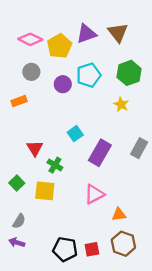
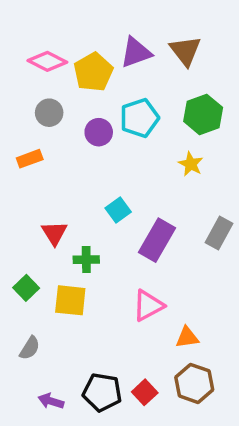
green cross: (55, 165) -> (86, 260), turned -32
purple arrow: (17, 243) -> (51, 401), moved
red square: (92, 249) -> (145, 392), turned -32

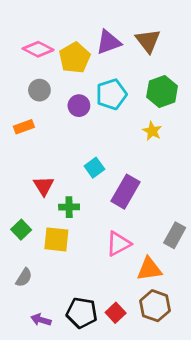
gray rectangle: (219, 233) -> (175, 235), moved
orange triangle: (187, 337) -> (149, 269), size x1.4

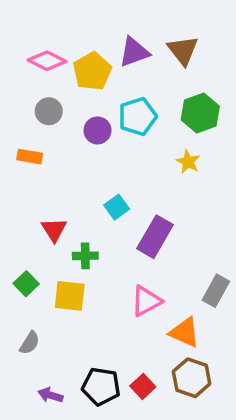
orange rectangle: (24, 127) -> (30, 157), turned 30
orange triangle: (149, 269) -> (185, 332), turned 32

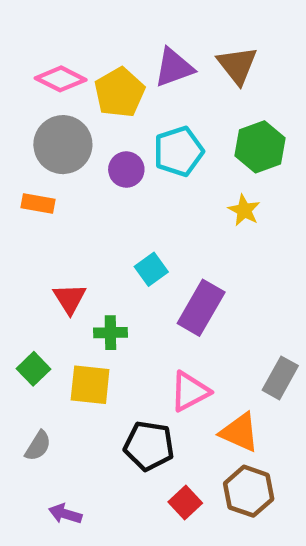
gray circle: (49, 111) -> (63, 145), size x1.6
black pentagon: (101, 386) -> (149, 446), moved

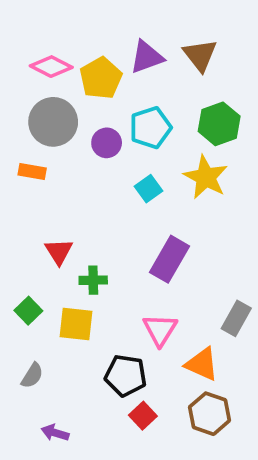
yellow star: (244, 210) -> (206, 177), size x1.6
cyan square: (151, 269) -> (149, 189), moved
pink triangle: (190, 391) -> (160, 330), turned -30
red square: (185, 502) -> (143, 416), moved

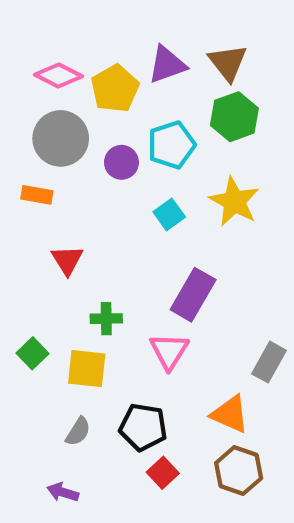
green hexagon: (219, 124) -> (234, 117), moved
red triangle: (59, 252) -> (67, 260), moved
pink triangle: (160, 330) -> (169, 351), moved
gray semicircle: (32, 376) -> (78, 431), moved

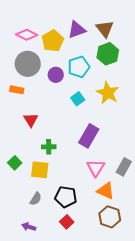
pink triangle: (169, 351) -> (96, 168), moved
red square: (163, 473) -> (67, 222), moved

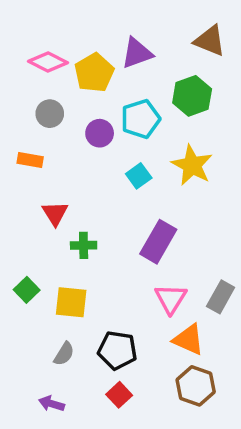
brown triangle: (105, 29) -> (210, 41), moved, turned -30
gray circle: (28, 64) -> (50, 114), size x0.6
green cross: (49, 147) -> (84, 245), moved

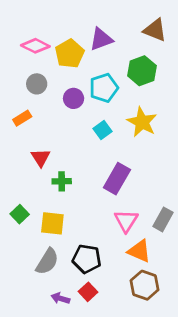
orange rectangle: (30, 160) -> (22, 118), turned -42
gray semicircle: (64, 354) -> (47, 262), size x1.5
purple arrow: (52, 404) -> (60, 298), moved

